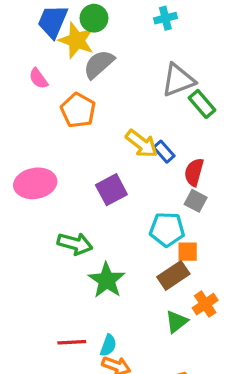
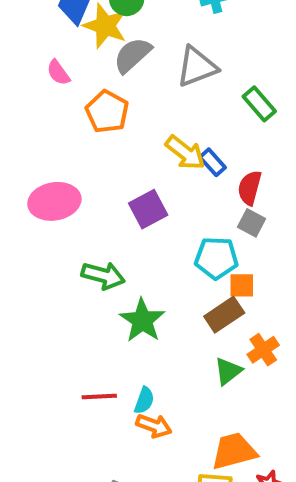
gray triangle: (178, 80) -> (197, 67), moved

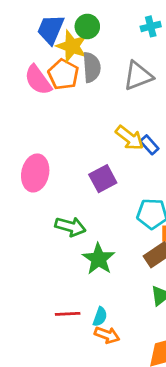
gray semicircle: (132, 55) -> (92, 67), turned 128
pink semicircle: (58, 73) -> (38, 80), size x1.6
orange pentagon: (107, 112) -> (63, 74), moved
pink ellipse: (54, 201) -> (35, 173), turned -68

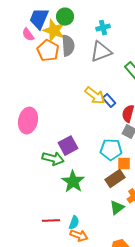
cyan cross: (151, 26) -> (103, 28), moved
pink semicircle: (38, 80) -> (28, 35), moved, size x0.6
purple square: (103, 179) -> (68, 146), moved

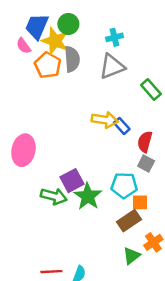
yellow arrow: (95, 96) -> (105, 120), turned -30
green star: (73, 182) -> (88, 196), moved

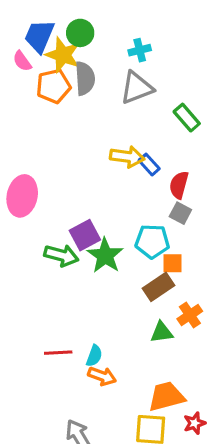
orange pentagon: (48, 65) -> (53, 86), turned 30
green triangle: (131, 256) -> (162, 332), turned 30

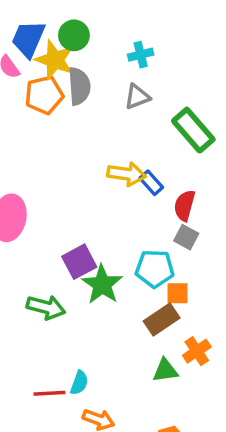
gray triangle: (137, 88) -> (137, 97), size x0.7
green rectangle: (187, 118) -> (193, 130), size x1.4
green arrow: (61, 255) -> (46, 307), moved
cyan semicircle: (94, 356) -> (79, 383), moved

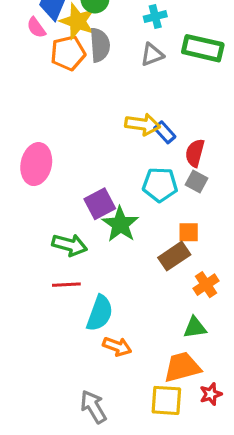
green rectangle: (193, 130) -> (203, 48), moved, turned -36
cyan pentagon: (155, 269) -> (160, 185), moved
green triangle: (165, 370) -> (195, 327), moved
cyan semicircle: (79, 383) -> (100, 313), size x1.6
red line: (49, 393) -> (66, 285), moved

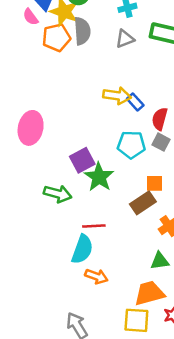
red line: (66, 285) -> (94, 226), moved

